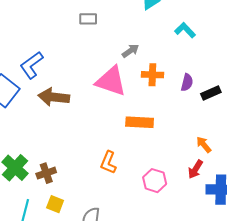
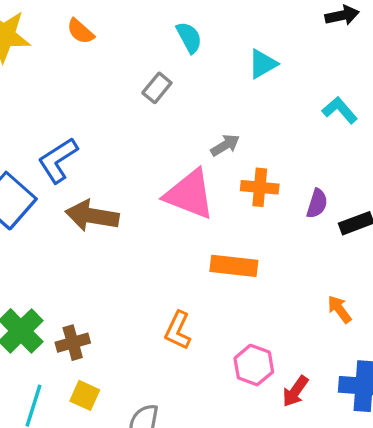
gray rectangle: (88, 19) -> (157, 88), turned -54
cyan L-shape: (185, 30) -> (340, 110), moved
red arrow: (195, 169) -> (295, 391), moved

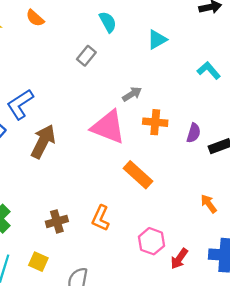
brown arrow: (92, 216) -> (43, 141), turned 108
orange rectangle: (234, 266) -> (138, 175), turned 36
brown cross: (73, 343) -> (57, 221), moved

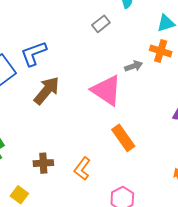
orange cross: (155, 122) -> (161, 51), moved

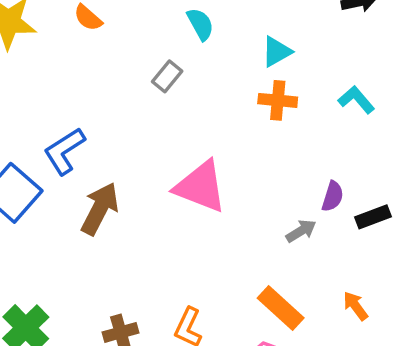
gray arrow: (134, 66) -> (301, 231), moved
orange rectangle: (123, 138) -> (281, 308), moved

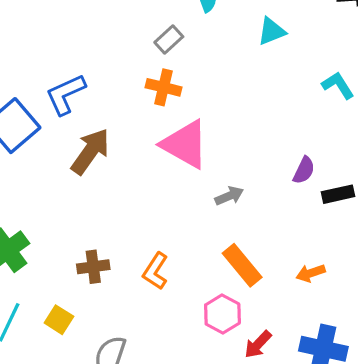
orange cross: (278, 100) -> (163, 87), moved
gray arrow: (301, 231) -> (229, 196), moved
orange arrow: (356, 306) -> (311, 273), turned -80

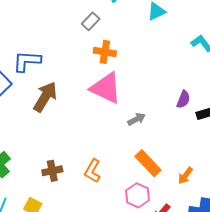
orange cross: (163, 87) -> (105, 52), moved
blue L-shape: (66, 94) -> (27, 61), turned 32
orange arrow: (311, 273) -> (185, 176), moved, turned -30

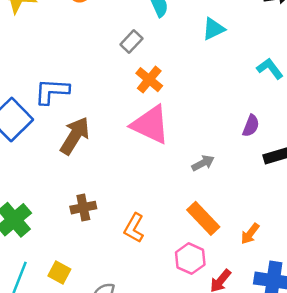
orange cross: (105, 52) -> (149, 80), turned 30
purple semicircle: (183, 99) -> (251, 126), moved
gray arrow: (137, 119) -> (203, 163), moved
brown cross: (52, 171) -> (83, 208), moved

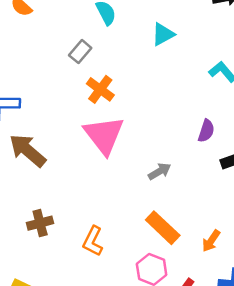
pink triangle: (150, 125) -> (104, 135), turned 30
brown arrow: (75, 136) -> (28, 150), turned -78

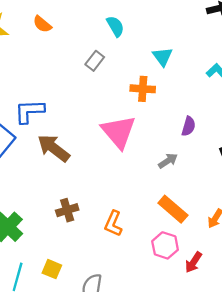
cyan triangle: (163, 34) -> (163, 57), moved, turned -35
orange cross: (100, 89) -> (143, 89), moved, turned -30
purple semicircle: (206, 131) -> (189, 126), moved

